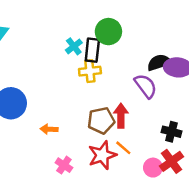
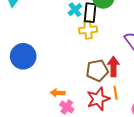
orange arrow: (49, 129) -> (58, 93), moved
orange line: (123, 148) -> (115, 93), turned 40

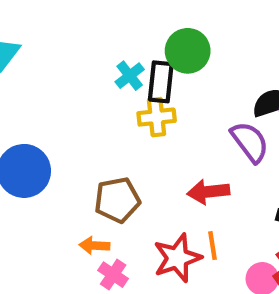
red arrow: (113, 66) -> (208, 192), turned -96
brown pentagon: (97, 70) -> (117, 200), moved

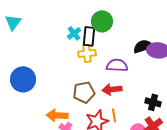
purple semicircle: (250, 142) -> (117, 65), moved, turned -50
brown pentagon: (117, 200) -> (84, 92), moved
orange arrow: (94, 246) -> (57, 115), size x1.5

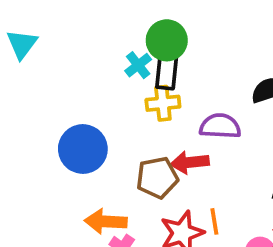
green circle: (102, 21) -> (167, 40), moved
blue circle: (23, 79) -> (83, 149), moved
red arrow: (112, 89) -> (190, 162), moved

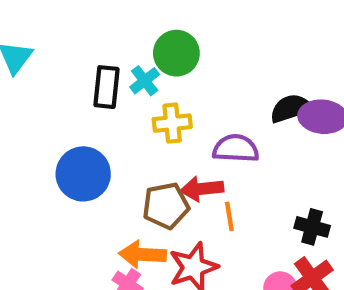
black rectangle: (167, 71) -> (106, 87), moved
orange arrow: (106, 221) -> (143, 254), moved
orange line: (214, 221) -> (229, 216), moved

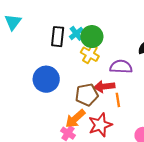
green circle: (176, 53) -> (92, 37), moved
yellow cross: (172, 123) -> (90, 54), turned 36
orange arrow: (143, 254) -> (75, 119), turned -45

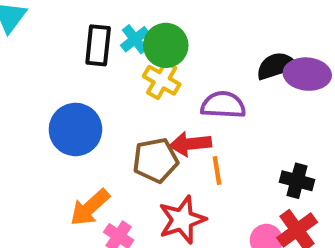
orange arrow: (75, 119) -> (90, 207), moved

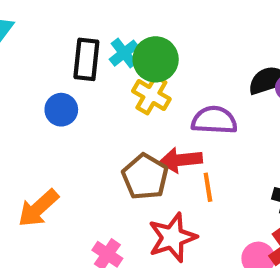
blue circle: (75, 129) -> (61, 110), moved, size x0.6
brown pentagon: (155, 160) -> (145, 177), turned -30
orange arrow: (90, 207) -> (38, 208), moved

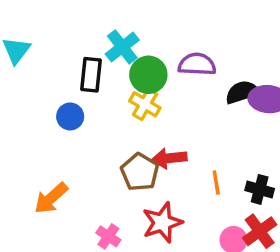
cyan cross: (124, 53) -> (122, 47), moved, size x1.4
purple semicircle: (214, 120) -> (197, 64), moved
orange line: (208, 187) -> (216, 183), moved

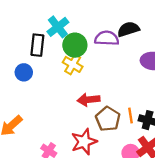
black semicircle: (242, 92) -> (128, 29), moved
brown pentagon: (140, 172) -> (108, 119), moved
orange line: (216, 183) -> (131, 116), moved

